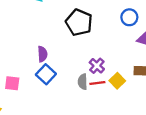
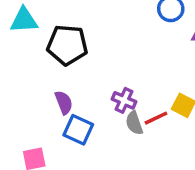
black pentagon: (79, 22) -> (67, 45), moved
purple cross: (97, 66) -> (124, 100), moved

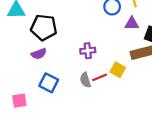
purple cross: (124, 100) -> (88, 51), moved, turned -32
purple semicircle: (64, 102) -> (39, 54), moved, turned 88

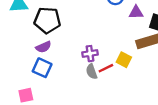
purple cross: (88, 51) -> (90, 54), moved
blue square: (49, 83) -> (42, 68), moved

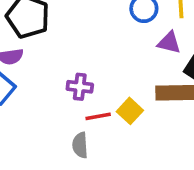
gray semicircle: (92, 71) -> (80, 145), moved

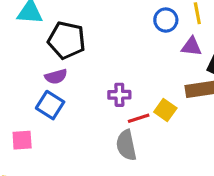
gray semicircle: (80, 145) -> (126, 145), size x1.4

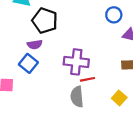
purple cross: (119, 95) -> (76, 62), size x1.6
yellow square: (165, 110) -> (119, 98), moved

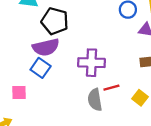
purple semicircle: (35, 45) -> (46, 47), size x1.6
red line: (87, 79) -> (111, 88), moved

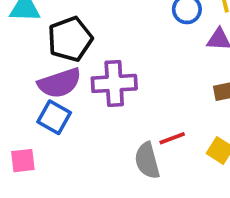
black pentagon: (55, 21) -> (70, 39), turned -30
purple cross: (92, 63) -> (114, 83), moved

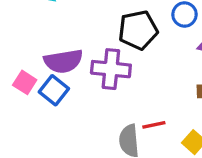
black pentagon: (70, 39) -> (138, 30), moved
pink square: (23, 161) -> (25, 82), moved, turned 30

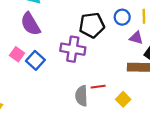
purple semicircle: (63, 61) -> (30, 24), moved, turned 65

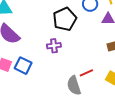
purple cross: (73, 49) -> (54, 46), size x0.6

